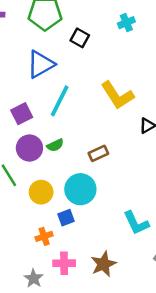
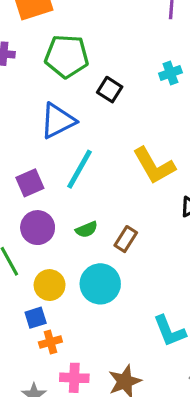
green semicircle: (55, 145) -> (87, 230), moved
brown rectangle: (98, 153) -> (126, 239), turned -36
blue square: (66, 218) -> (36, 318), moved

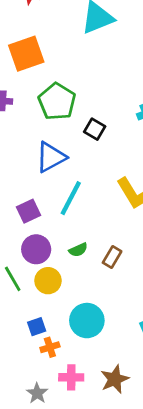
green pentagon: (67, 56) -> (57, 102), turned 30
cyan circle: (100, 284) -> (87, 321), moved
yellow circle: (50, 285) -> (48, 281), moved

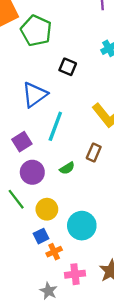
green pentagon: (57, 102) -> (36, 31), moved
brown rectangle: (112, 257) -> (94, 153), moved
yellow circle: (48, 281) -> (47, 209), moved

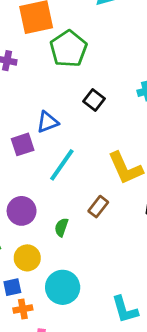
blue triangle: (35, 95) -> (47, 122), size x0.7
purple square: (22, 142) -> (23, 144), moved
green semicircle: (67, 168) -> (61, 227), moved, turned 126

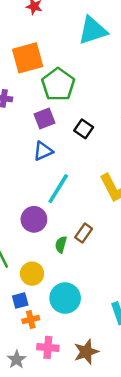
purple square: (23, 144) -> (44, 119), moved
brown rectangle: (98, 207) -> (84, 233), moved
purple circle: (22, 211) -> (34, 219), moved

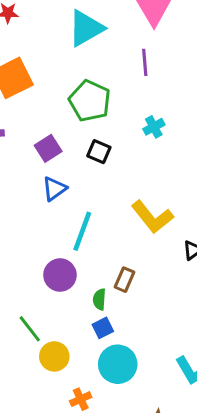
green pentagon: (58, 85) -> (90, 101), moved
yellow circle: (32, 274) -> (54, 356), moved
blue square: (20, 300) -> (103, 328), moved

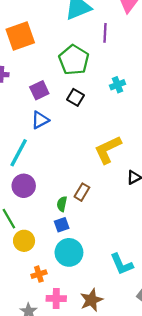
purple line: (145, 62) -> (105, 33), moved
yellow L-shape: (152, 217) -> (108, 150), turned 96
cyan line: (82, 231) -> (19, 153), moved
purple circle: (60, 275) -> (24, 186), moved

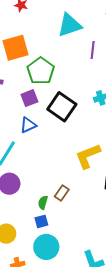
green pentagon: (74, 60) -> (41, 71), moved
black square: (76, 97) -> (62, 107), size x1.8

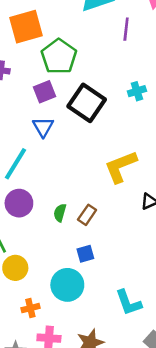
blue triangle: (28, 125) -> (43, 127), turned -36
green semicircle: (43, 203) -> (60, 213), moved
blue square: (41, 221) -> (85, 254), moved

